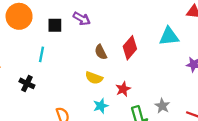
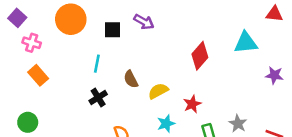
brown semicircle: (101, 52) -> (131, 79), moved
yellow semicircle: (94, 78) -> (158, 91), turned 132
black cross: (27, 83) -> (98, 98), moved, turned 32

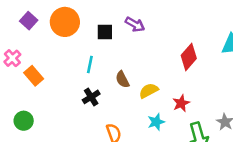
purple square: (17, 18) -> (29, 21), moved
pink cross: (32, 43) -> (12, 58), moved, turned 30

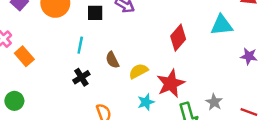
red star: (181, 103) -> (171, 83), size x1.6

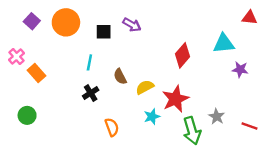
purple star: (249, 56) -> (240, 69), moved

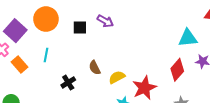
purple square: (32, 21) -> (15, 31), moved, size x1.5
red diamond: (182, 55) -> (177, 70), moved
cyan line: (89, 62) -> (46, 55), moved

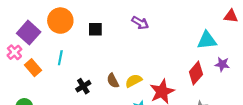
purple arrow: (105, 21) -> (140, 23), moved
brown semicircle: (95, 68) -> (113, 81), moved

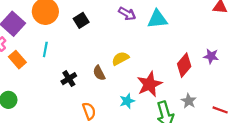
black square: (95, 29) -> (81, 20), turned -32
cyan triangle: (207, 40) -> (157, 19), moved
yellow semicircle: (134, 81) -> (120, 58), moved

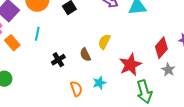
yellow semicircle: (120, 58) -> (104, 42), turned -35
cyan star: (127, 101) -> (99, 83), moved
gray star: (189, 101) -> (168, 70), moved

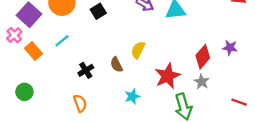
cyan line: (37, 34) -> (62, 41), turned 40
gray star: (168, 70) -> (202, 82), moved
orange semicircle: (76, 89) -> (80, 103), moved

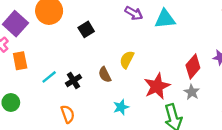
black square: (98, 11) -> (86, 29), moved
cyan line: (62, 41) -> (49, 77), moved
orange rectangle: (34, 51) -> (20, 61), turned 30

